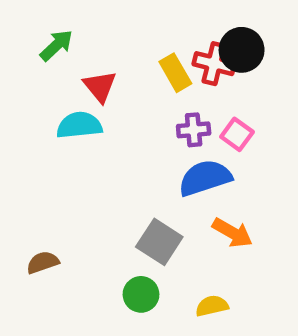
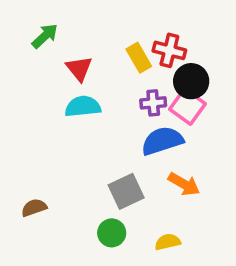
black circle: (242, 50) -> (191, 81), moved
cyan semicircle: (79, 125) -> (83, 106), moved
pink square: (237, 134) -> (188, 106), size x1.4
gray square: (159, 242) -> (126, 191), turned 32

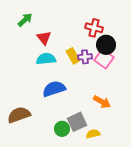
yellow rectangle: (139, 58) -> (73, 56), moved
blue semicircle: (162, 141) -> (54, 89), moved
gray square: (126, 191) -> (77, 122), moved
brown semicircle: (34, 208) -> (19, 115), size x1.6

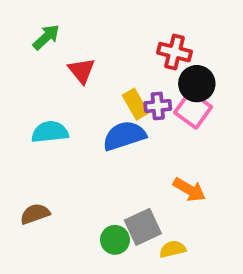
cyan semicircle: (46, 59) -> (50, 132), moved
blue semicircle: (54, 89) -> (124, 136), moved
brown semicircle: (19, 115) -> (35, 214), size x0.7

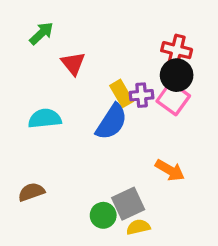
red cross: (175, 52) -> (177, 50), moved
blue semicircle: (124, 136) -> (112, 122), turned 141
yellow semicircle: (173, 249) -> (138, 227), moved

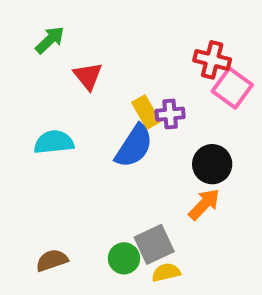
black circle: (177, 75) -> (212, 164), moved
pink square: (173, 98) -> (232, 88), moved
orange arrow: (170, 170) -> (204, 204), turned -76
brown semicircle: (31, 192) -> (52, 260), moved

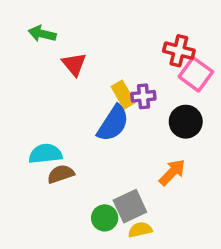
green arrow: (50, 40) -> (42, 34), turned -124
cyan semicircle: (54, 142) -> (45, 154), moved
black circle: (212, 164) -> (186, 122), moved
brown semicircle: (52, 260) -> (61, 174), moved

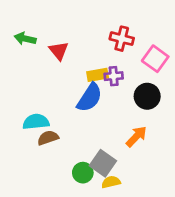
green arrow: (42, 34) -> (25, 39), moved
red cross: (179, 51) -> (122, 39), moved
yellow rectangle: (123, 95) -> (98, 75), turned -70
gray square: (130, 206) -> (103, 163), turned -30

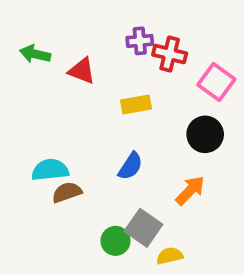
red triangle: (59, 51) -> (82, 71), turned -30
purple cross: (114, 76) -> (140, 41), moved
blue semicircle: (90, 98) -> (130, 166), moved, size x0.7
yellow semicircle: (111, 182) -> (170, 256), moved

